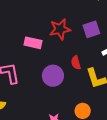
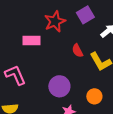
purple circle: (53, 76) -> (59, 86), moved

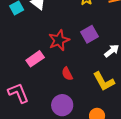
pink rectangle: (31, 41) -> (35, 59), turned -36
red semicircle: (77, 51) -> (67, 74), moved

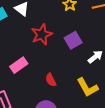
red star: (59, 40) -> (42, 34), moved

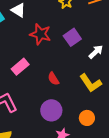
red star: (42, 34) -> (40, 34), turned -30

